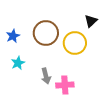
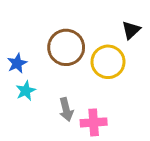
blue star: (13, 36) -> (17, 63), moved

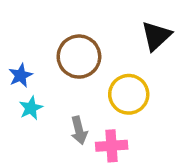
black triangle: (131, 30) -> (156, 36), size x1.4
yellow circle: (108, 62) -> (129, 94), moved

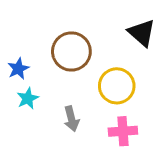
black triangle: (156, 36) -> (142, 33), turned -36
pink cross: (112, 146) -> (123, 131), moved

